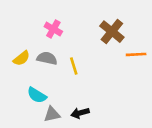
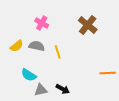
orange line: (136, 54) -> (108, 73), moved
black arrow: (80, 113) -> (63, 89), turned -136

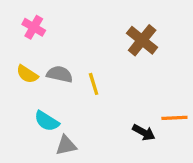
pink cross: (42, 23) -> (34, 27), moved
yellow semicircle: (17, 46) -> (27, 74), turned 72
black arrow: (63, 89) -> (144, 132), moved

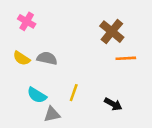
yellow line: (94, 84) -> (74, 93), moved, turned 36
orange line: (174, 118) -> (126, 58), moved

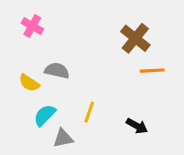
yellow semicircle: (22, 58) -> (29, 83), moved
cyan semicircle: (37, 95) -> (45, 115), turned 102

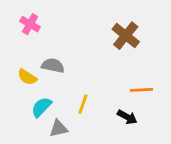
orange line: (152, 71) -> (141, 90), moved

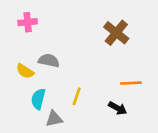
pink cross: (30, 24) -> (28, 22), turned -36
cyan semicircle: (41, 107) -> (38, 99), turned -30

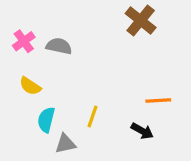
pink cross: (28, 22) -> (24, 41), moved, turned -30
brown cross: (116, 33) -> (141, 20), moved
gray semicircle: (49, 61) -> (59, 46), moved

